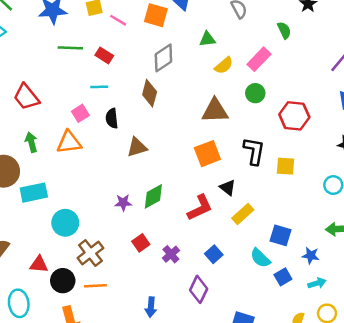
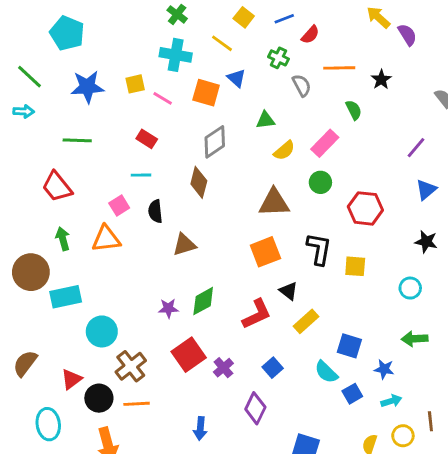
green line: (70, 48) -> (77, 140), moved
red square: (141, 243) -> (189, 355), size x1.6
red triangle: (39, 264) -> (71, 379), turned -42

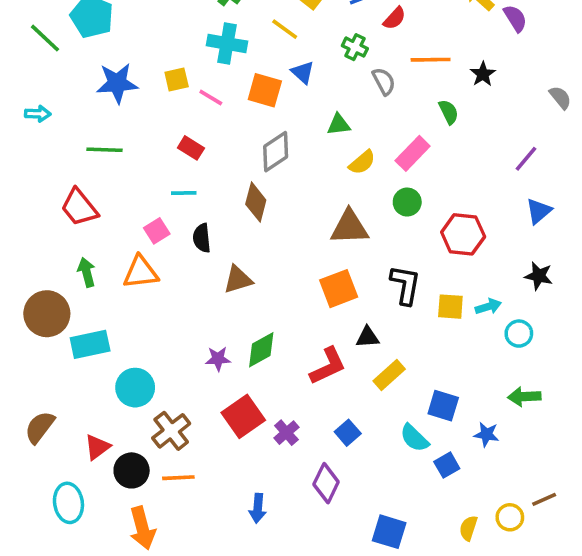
green line: (29, 77) -> (45, 38), moved
black triangle: (289, 291) -> (368, 337), turned -42
cyan arrow: (391, 401) -> (488, 307), moved
brown line: (430, 421) -> (544, 499), turned 72

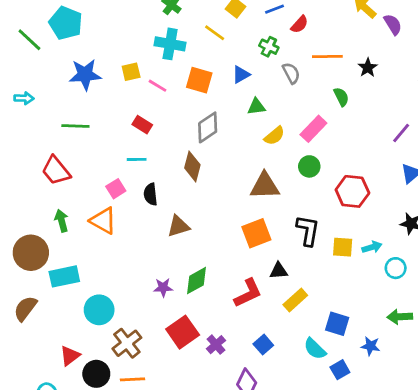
blue triangle: (303, 72) -> (241, 75), moved, turned 48
orange triangle: (141, 272) -> (103, 221), turned 36
brown semicircle: (40, 427) -> (25, 308), moved

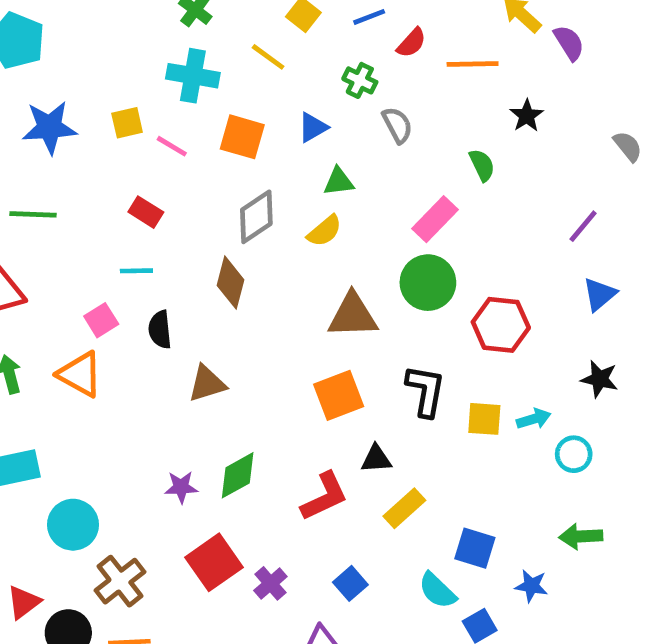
orange line: (327, 56) -> (473, 64), moved
yellow semicircle: (274, 136) -> (325, 231), moved
green circle: (309, 166) -> (428, 283), size x1.5

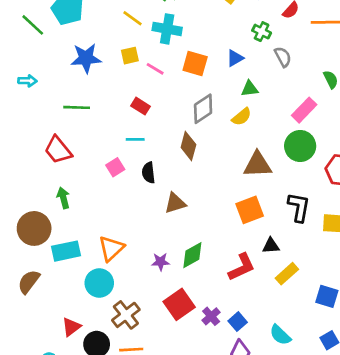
yellow line: (268, 57) -> (133, 18), moved
orange triangle: (80, 374) -> (111, 248), moved, turned 48
blue square: (350, 583) -> (238, 322), moved
cyan semicircle: (437, 591) -> (280, 335), moved

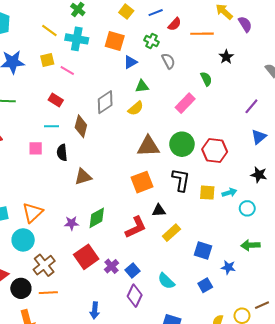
orange square: (195, 64) -> (115, 41), moved
brown diamond: (188, 146) -> (81, 126), moved
green circle: (300, 146) -> (182, 144), moved
pink square: (115, 167) -> (36, 148), turned 32

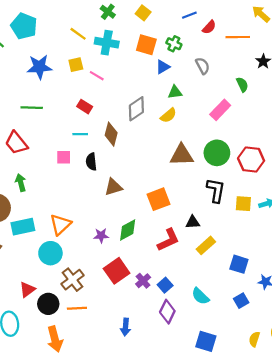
yellow square: (126, 12) -> (143, 13), moved
green cross: (151, 41) -> (174, 44), moved
orange square: (142, 182) -> (158, 199), moved

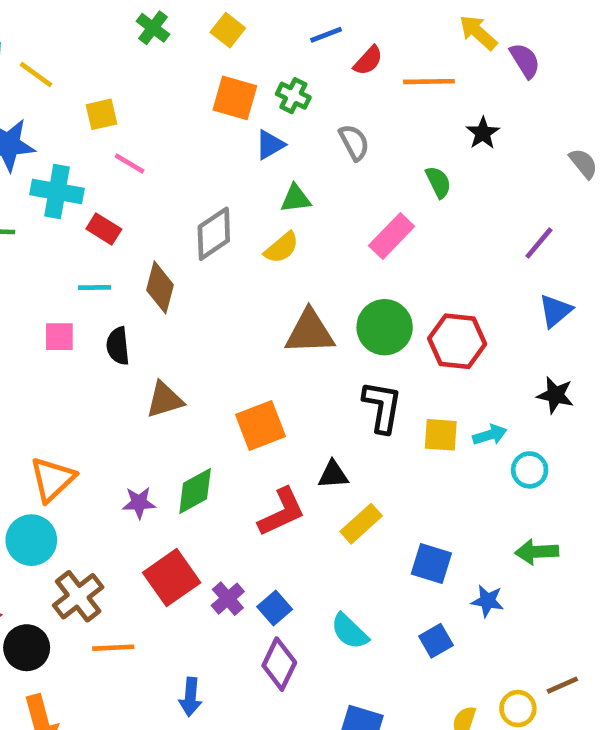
yellow line: (78, 34) -> (36, 75), moved
cyan cross: (107, 43) -> (57, 192), moved
yellow square: (76, 65) -> (101, 114), moved
orange line: (77, 308) -> (113, 648), moved

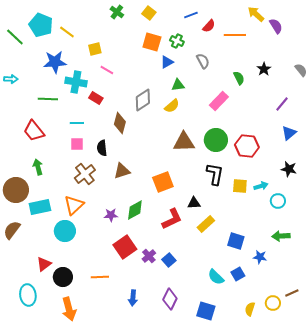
black star: (483, 133) -> (264, 69), moved
cyan line: (94, 287) -> (77, 123), moved
brown cross: (78, 596) -> (85, 174), moved
cyan semicircle: (349, 631) -> (216, 277), moved
purple diamond: (279, 664) -> (170, 299), moved

